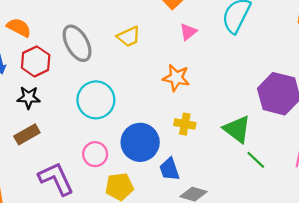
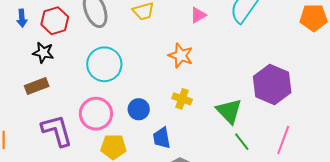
blue circle: (140, 142) -> (139, 109), size x0.6
pink circle: (95, 154) -> (96, 114), size x1.4

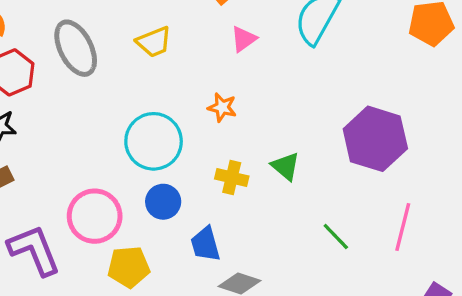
orange star: (181, 55) -> (222, 107), size x0.7
cyan circle: (104, 64) -> (154, 141), moved
green triangle: (229, 111) -> (286, 166), moved, size x0.7

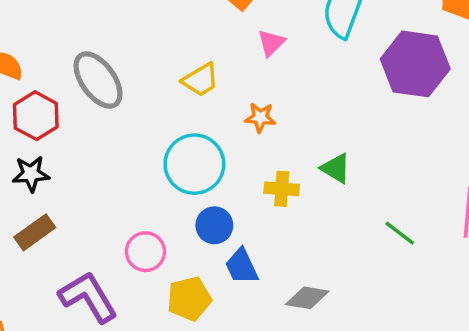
yellow trapezoid: (154, 42) -> (201, 80), moved
purple hexagon: (375, 139) -> (415, 64), moved
pink circle: (95, 216) -> (145, 252), size x0.7
blue trapezoid: (205, 244) -> (242, 266), moved

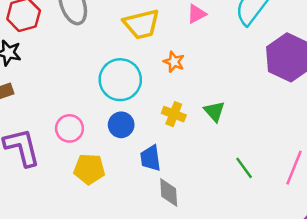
yellow trapezoid: (201, 80) -> (142, 24), size x1.4
blue trapezoid: (242, 266) -> (150, 158), moved
gray diamond: (307, 298) -> (169, 192), turned 60

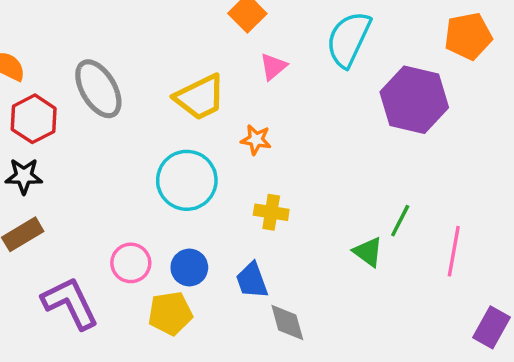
green triangle: (214, 111) -> (368, 252), moved
blue circle: (121, 125) -> (189, 268), moved
green line: (244, 168) -> (400, 221), moved, turned 75

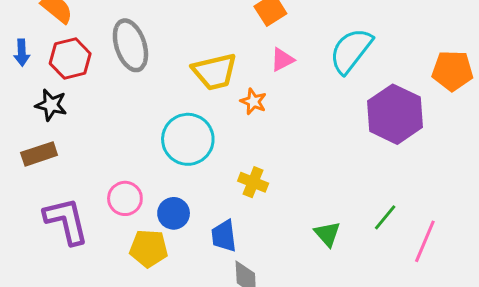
orange star: (256, 140) -> (253, 102), moved
green line: (400, 221) -> (385, 217), moved
pink line: (454, 251) -> (425, 241), moved

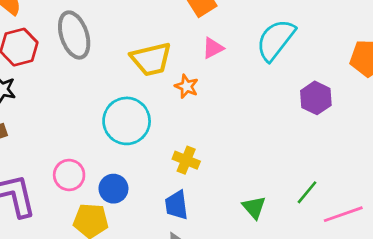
purple hexagon: (395, 114) -> (316, 98), size x0.6
blue trapezoid: (224, 236) -> (177, 205), moved
pink line: (425, 241) -> (343, 214), turned 48

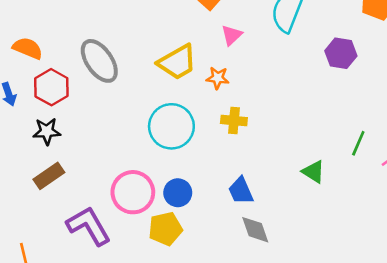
yellow cross: (186, 160) -> (234, 121), moved
pink circle: (69, 175) -> (133, 192), size x1.4

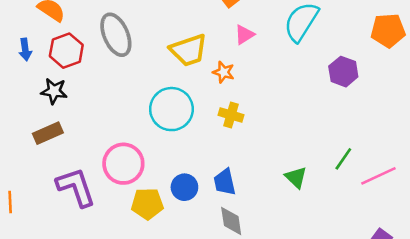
blue circle: (178, 193) -> (184, 187), moved

